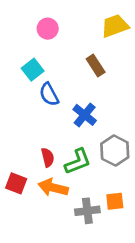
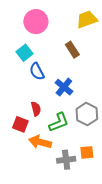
pink circle: (48, 29) -> (36, 22), size x1.5
red semicircle: (48, 157) -> (36, 109), moved
red square: (16, 183) -> (20, 124), moved

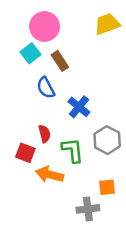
brown rectangle: (72, 50) -> (60, 61), moved
cyan square: (25, 53) -> (30, 53), moved
green L-shape: (59, 122) -> (73, 150), turned -75
gray cross: (66, 160) -> (88, 209), moved

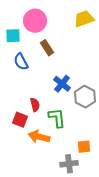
cyan square: (30, 53) -> (13, 36), moved, turned 35
blue semicircle: (46, 88) -> (21, 62), moved
gray hexagon: (107, 140) -> (85, 97), moved

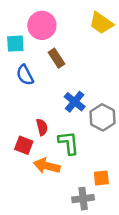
yellow trapezoid: (84, 19) -> (101, 23), turned -125

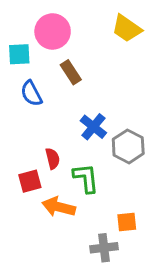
red square: (24, 145) -> (30, 181), turned -36

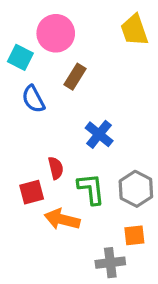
yellow trapezoid: (127, 28) -> (134, 30), turned 36
cyan square: (19, 54) -> (20, 57), turned 30
brown rectangle: (71, 72) -> (75, 77), turned 65
gray hexagon: (128, 146) -> (136, 189), moved

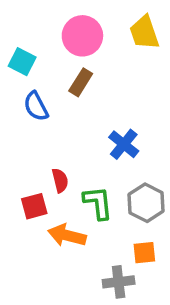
pink circle: (56, 33) -> (82, 36), moved
blue cross: (99, 134) -> (124, 144), moved

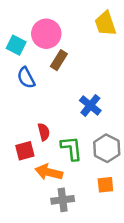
pink circle: (82, 36) -> (46, 34), moved
gray cross: (119, 282) -> (63, 200), moved

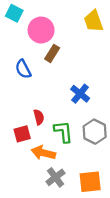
cyan square: (16, 45) -> (14, 13), moved
orange square: (105, 185) -> (90, 182), moved, size x1.5
gray cross: (63, 200) -> (56, 177), turned -30

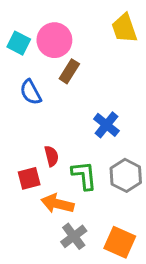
cyan square: (14, 13) -> (19, 43), moved
orange square: (90, 182) -> (120, 242), turned 30

